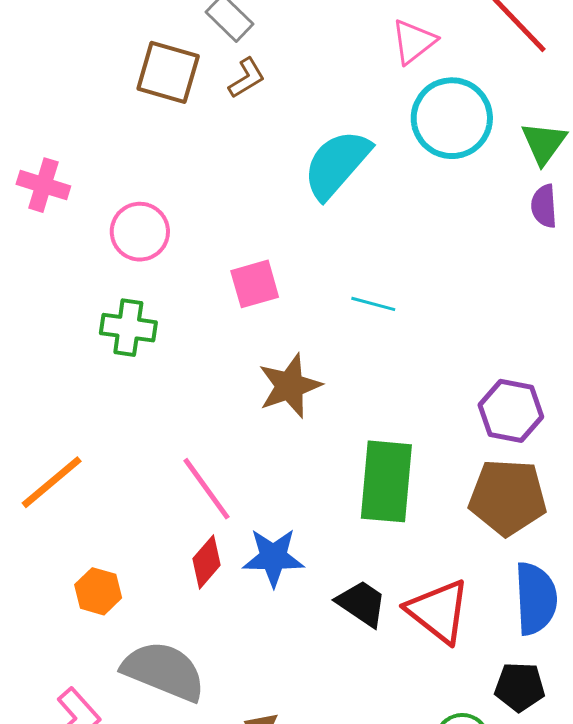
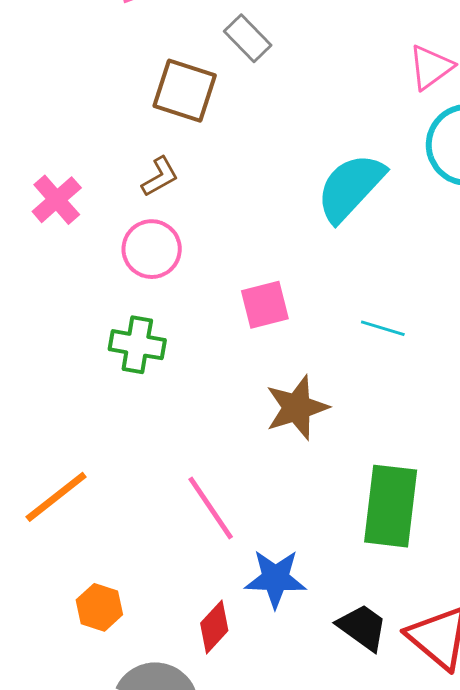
brown L-shape: (247, 78) -> (160, 177), moved
pink cross: (43, 185) -> (57, 200), turned 30
red diamond: (206, 562) -> (214, 627), moved

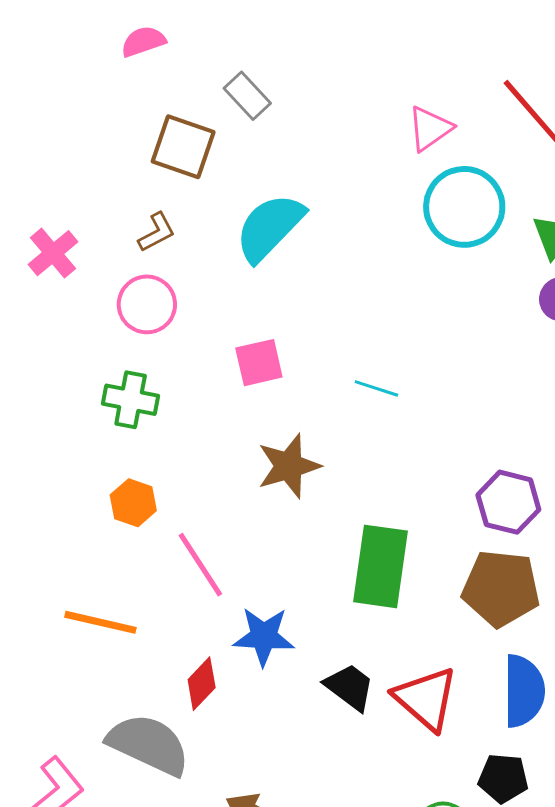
cyan semicircle: (350, 187) -> (270, 227), moved
orange line: (56, 497) -> (100, 622), moved, turned 50
orange hexagon: (99, 607) -> (133, 503), moved

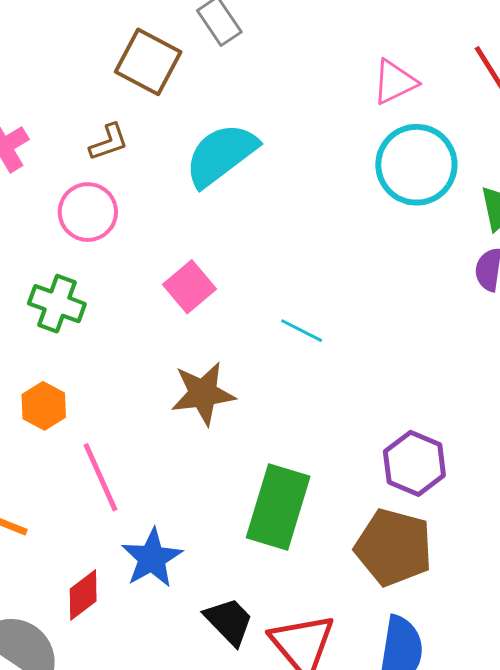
pink square: (259, 363) -> (190, 287), turned -36
blue star: (264, 636) -> (152, 558), turned 30

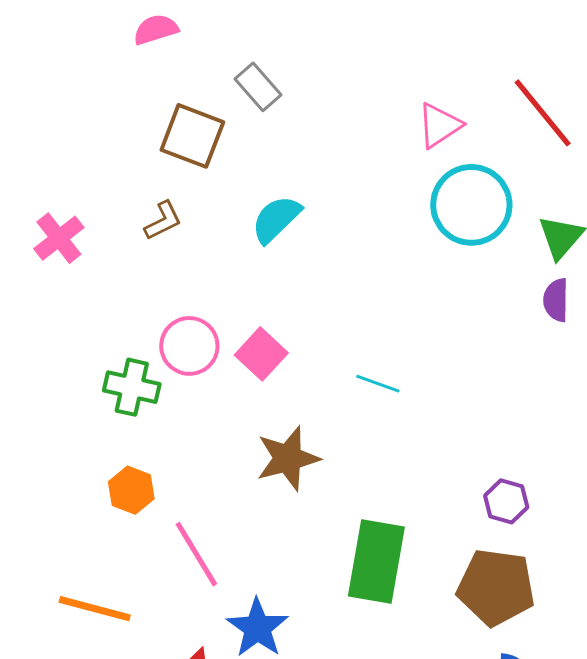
cyan semicircle: (221, 155) -> (276, 219), size x0.7
pink circle: (88, 212) -> (189, 346), moved
purple hexagon: (414, 463) -> (506, 501), size x0.7

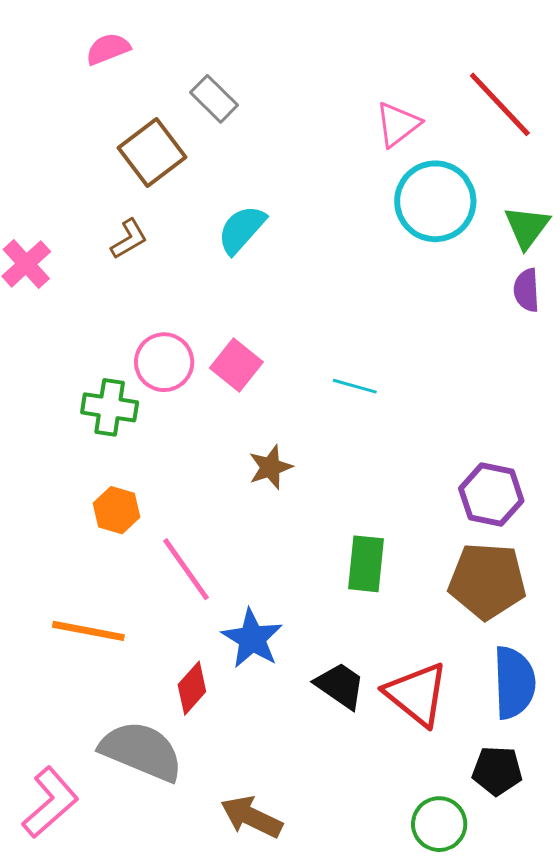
brown square: (192, 136) -> (152, 153), turned 36
brown star: (288, 458) -> (270, 467), size x0.7
purple hexagon: (506, 501) -> (491, 495), size x1.4
green rectangle: (376, 562) -> (366, 564), size x0.7

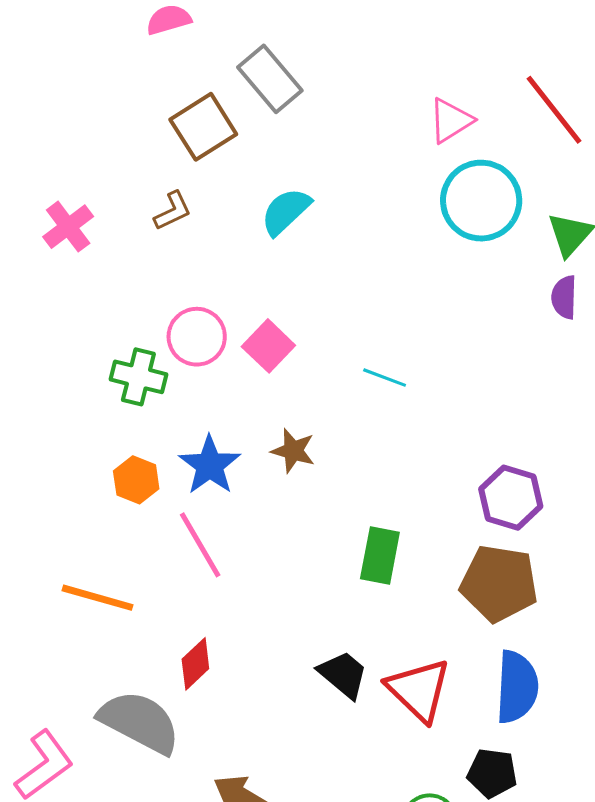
gray rectangle: (214, 99) -> (270, 79), size x1.4
brown star: (270, 467) -> (293, 451), turned 30
blue star: (252, 639) -> (210, 465), moved

